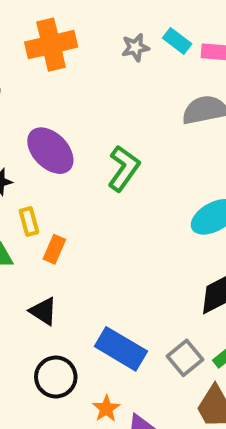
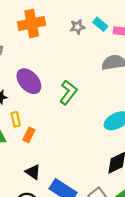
black triangle: (43, 311) -> (33, 172), moved

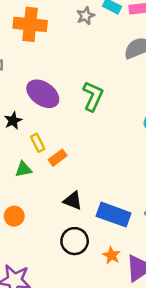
orange cross: (32, 23) -> (30, 24), turned 30
orange rectangle: (29, 135) -> (58, 158), turned 40

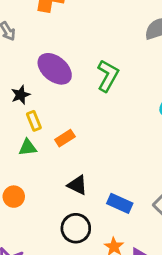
yellow rectangle: (38, 143) -> (34, 121), moved
blue rectangle: (114, 215) -> (120, 203), size x0.7

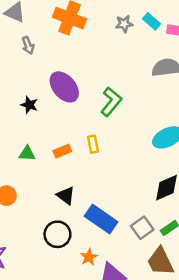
black star: (21, 95) -> (29, 105), turned 30
yellow rectangle: (34, 121) -> (93, 144), moved
blue rectangle: (120, 203) -> (101, 219), size x1.4

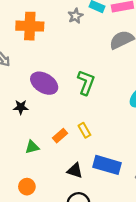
yellow rectangle: (93, 144) -> (84, 130), moved
blue rectangle: (101, 219) -> (107, 165), moved

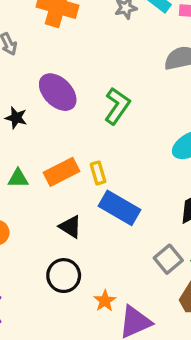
orange rectangle: (60, 136) -> (62, 172), size x1.5
blue rectangle: (107, 165) -> (119, 208), moved

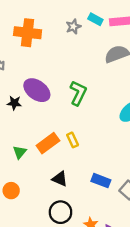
black star: (16, 118) -> (14, 103), moved
green triangle: (18, 178) -> (20, 152), turned -40
blue rectangle: (119, 208) -> (101, 181), moved, size x0.7

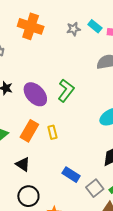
purple ellipse: (37, 90) -> (35, 94), moved
orange rectangle: (48, 143) -> (29, 131), turned -35
black triangle: (60, 179) -> (23, 164), moved

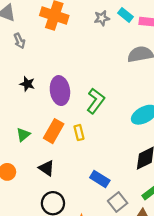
green L-shape: (66, 91) -> (96, 101), moved
purple ellipse: (35, 94) -> (60, 91), turned 35
gray square: (95, 188) -> (118, 202), moved

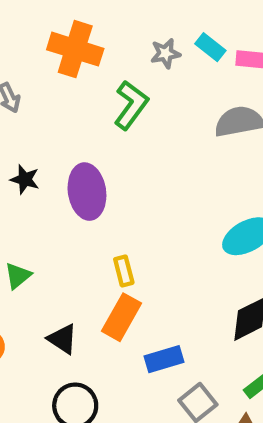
green L-shape: (96, 101) -> (131, 105), moved
orange rectangle: (54, 131) -> (122, 317), moved
blue rectangle: (100, 179) -> (164, 359), turned -48

